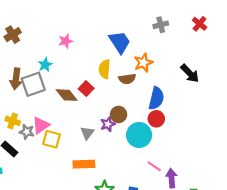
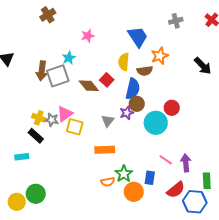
brown cross: (13, 35) -> (48, 15), moved
blue semicircle: (156, 98) -> (133, 89), moved
yellow cross: (13, 121) -> (39, 118), moved
pink line: (154, 166) -> (166, 160), moved

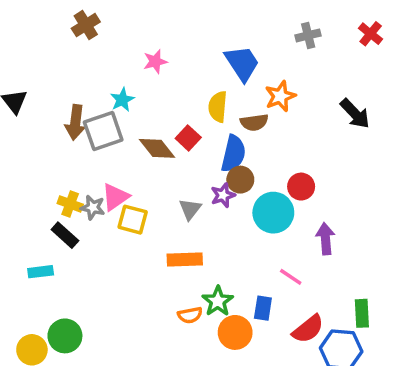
purple arrow: (186, 163) -> (325, 239), moved

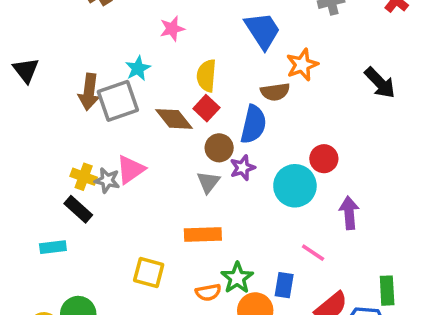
yellow semicircle: (218, 107) -> (206, 76), moved
brown circle: (240, 180) -> (219, 148), moved
yellow square: (133, 220) -> (149, 272), moved

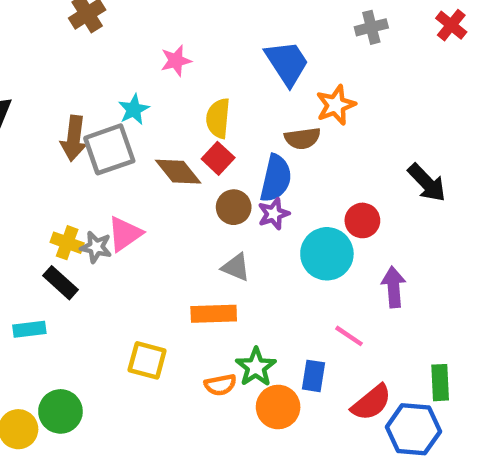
black arrow: (380, 83) -> (427, 183), moved
purple star: (243, 168) -> (274, 214), moved
gray triangle: (208, 182) -> (236, 267), moved, turned -45

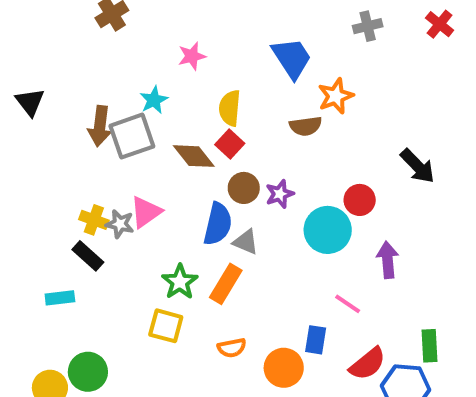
blue semicircle: (276, 178) -> (218, 224), moved
orange rectangle: (214, 314) -> (226, 284), turned -57
green star: (256, 367) -> (180, 282), moved

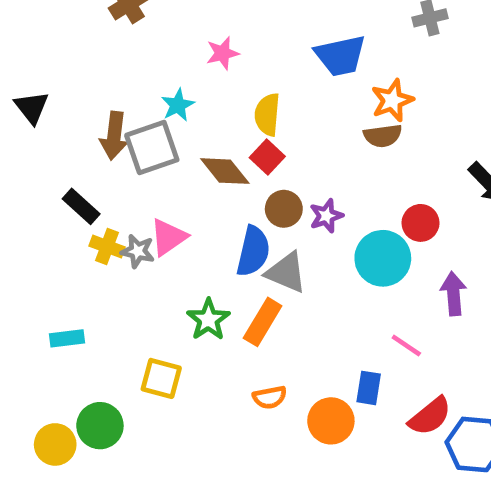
blue trapezoid: (292, 58) -> (340, 56), turned 111
brown semicircle: (306, 126) -> (383, 136), moved
gray triangle: (246, 242) -> (286, 272), size x1.4
black rectangle: (88, 256) -> (81, 206), moved
yellow square: (166, 326) -> (161, 378), moved

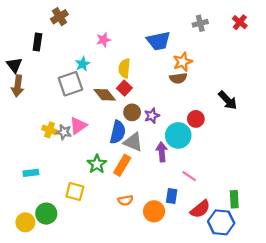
brown arrow: (114, 136) -> (18, 86), moved
black rectangle: (81, 206) -> (37, 42), moved, turned 56
purple arrow: (453, 294) -> (162, 152), moved

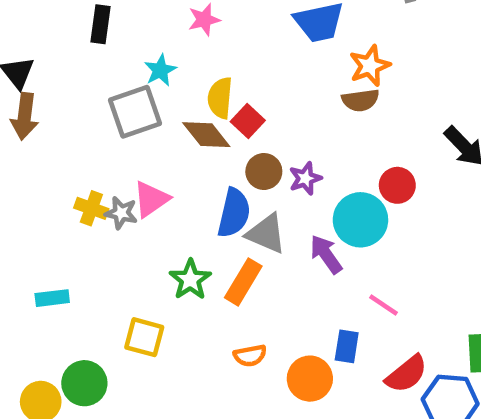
black rectangle: (37, 42) -> (101, 24), moved
yellow semicircle: (124, 68) -> (220, 98), moved
purple arrow: (162, 152) -> (326, 254), turned -30

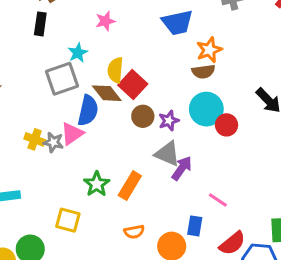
red square: (248, 121) -> (133, 85), size x1.4
blue semicircle: (234, 213) -> (88, 111), moved
cyan circle: (360, 220) -> (206, 109), moved
gray triangle: (266, 234) -> (167, 154), moved
purple arrow: (326, 254) -> (182, 168), turned 70

